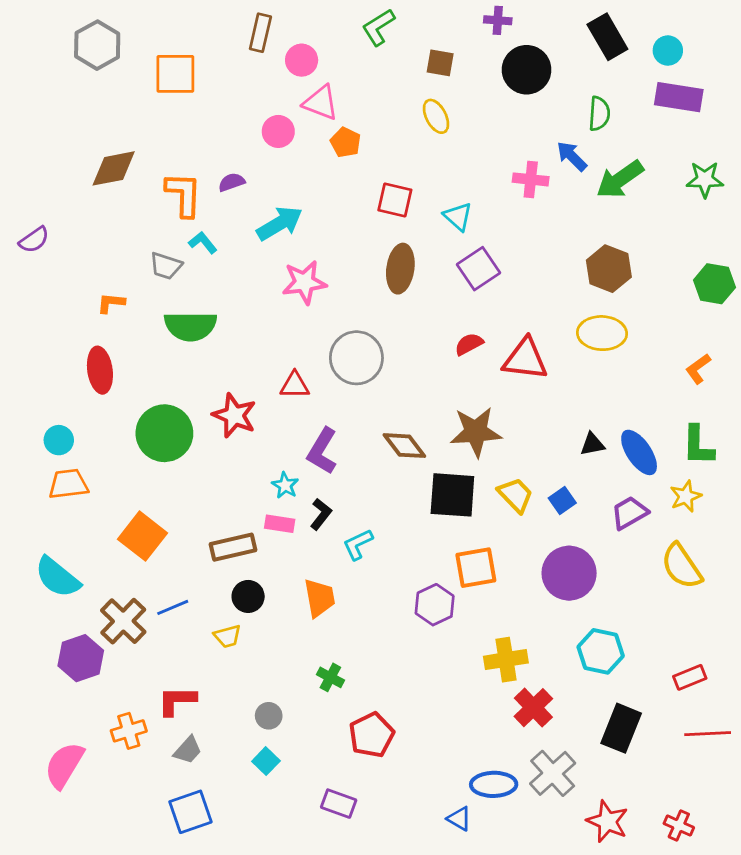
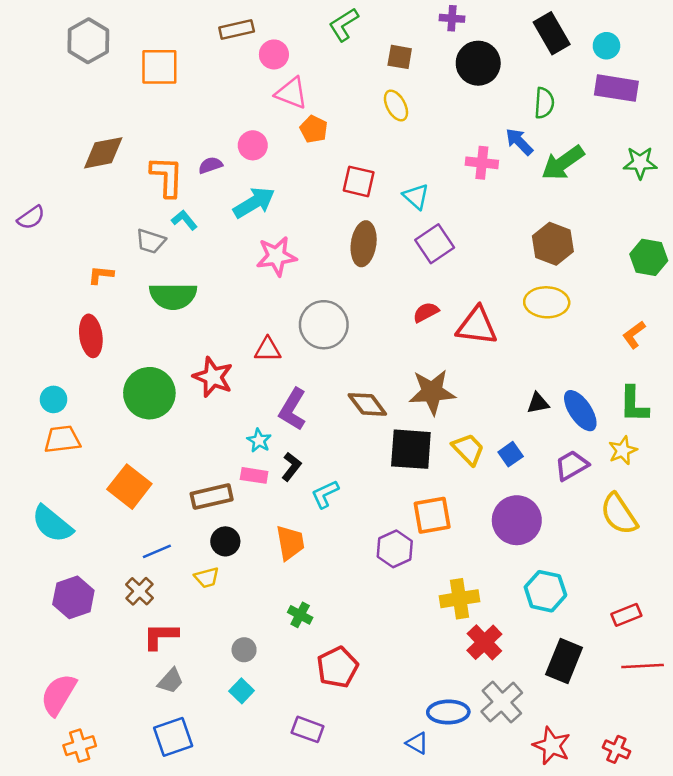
brown rectangle: (260, 33) -> (237, 30), turned 64
pink circle: (278, 131) -> (253, 145), moved
brown cross: (123, 621) -> (139, 591), moved, size x0.7
orange cross: (129, 731) -> (80, 746), moved

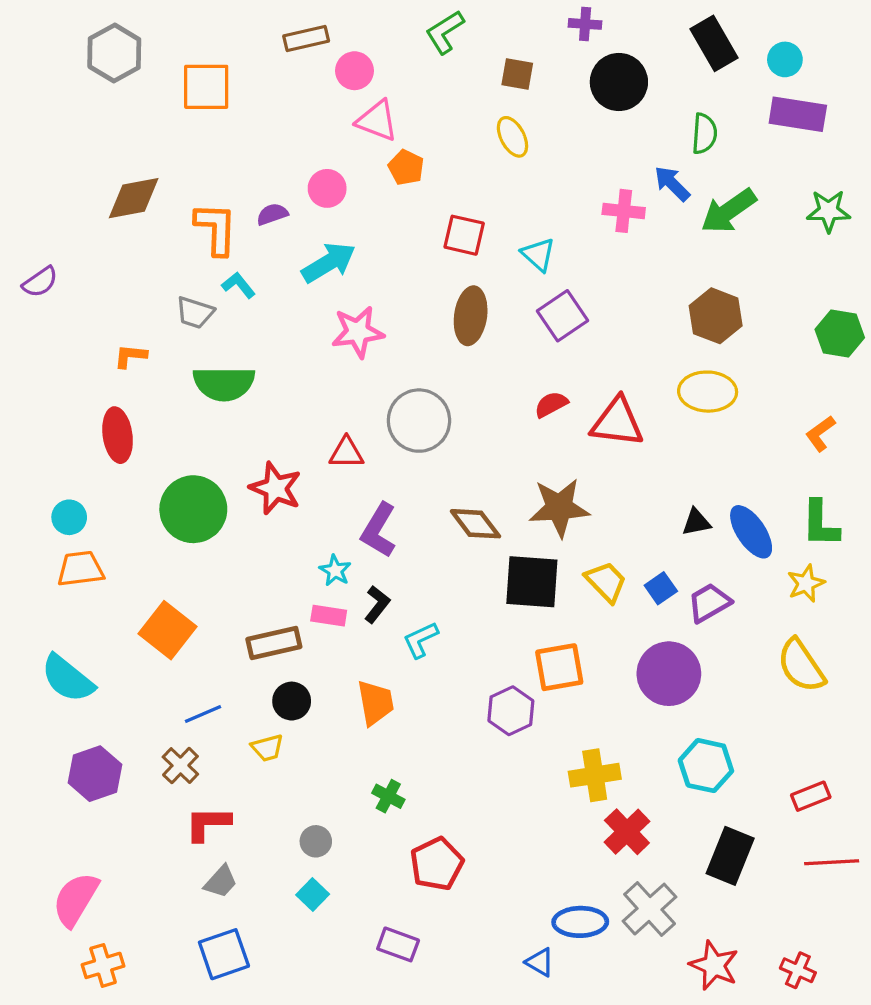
purple trapezoid: (572, 465) -> (709, 603), moved

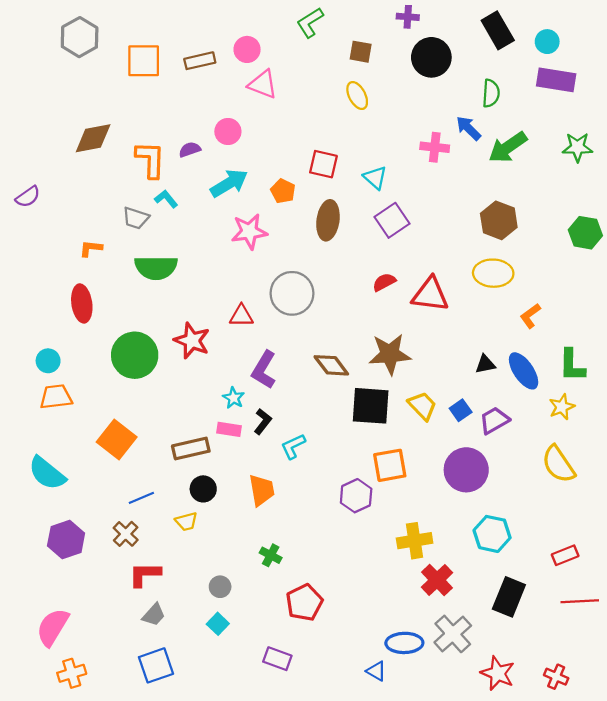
brown rectangle: (306, 38) -> (200, 61), moved
orange pentagon: (406, 167) -> (283, 191), moved
orange L-shape: (820, 433) -> (530, 316), moved

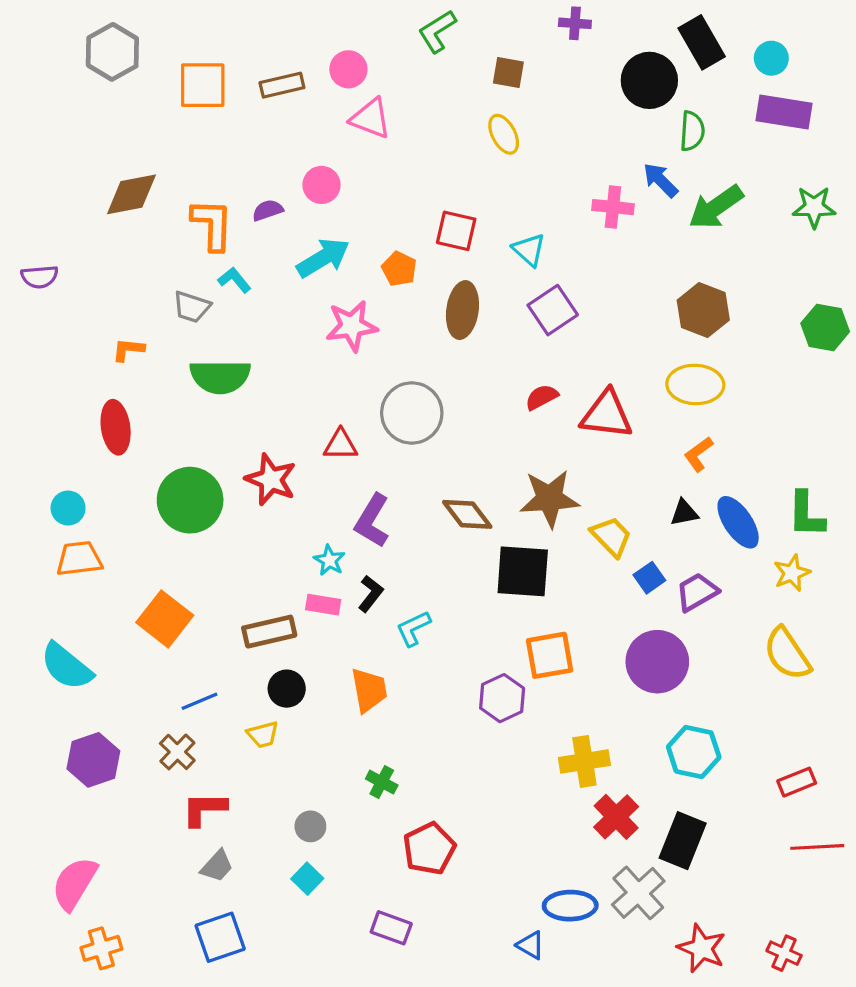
black circle: (431, 57) -> (649, 80), moved
purple semicircle: (28, 197) -> (40, 277), turned 30
orange L-shape: (530, 316) -> (698, 454), moved
yellow trapezoid: (422, 406) -> (611, 537), moved
black rectangle: (509, 597) -> (683, 841), moved

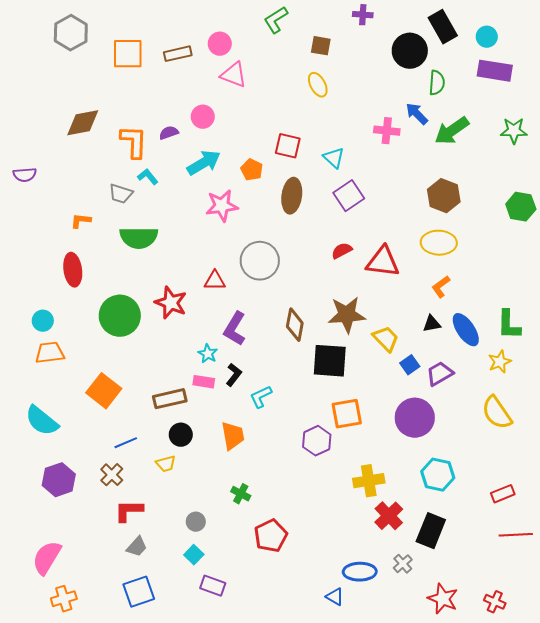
brown diamond: (467, 514) -> (295, 325), turned 48
gray cross: (638, 893) -> (403, 564), size x0.6
purple rectangle: (391, 928) -> (213, 586), moved

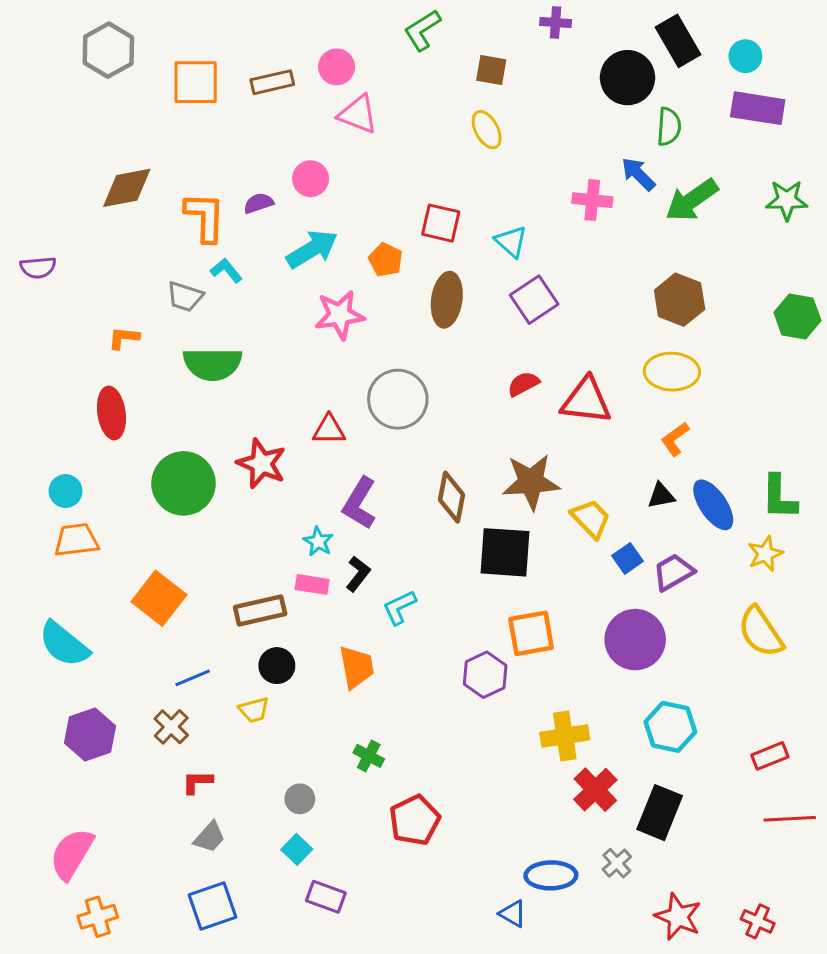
red L-shape: (129, 511) -> (197, 782), size x0.7

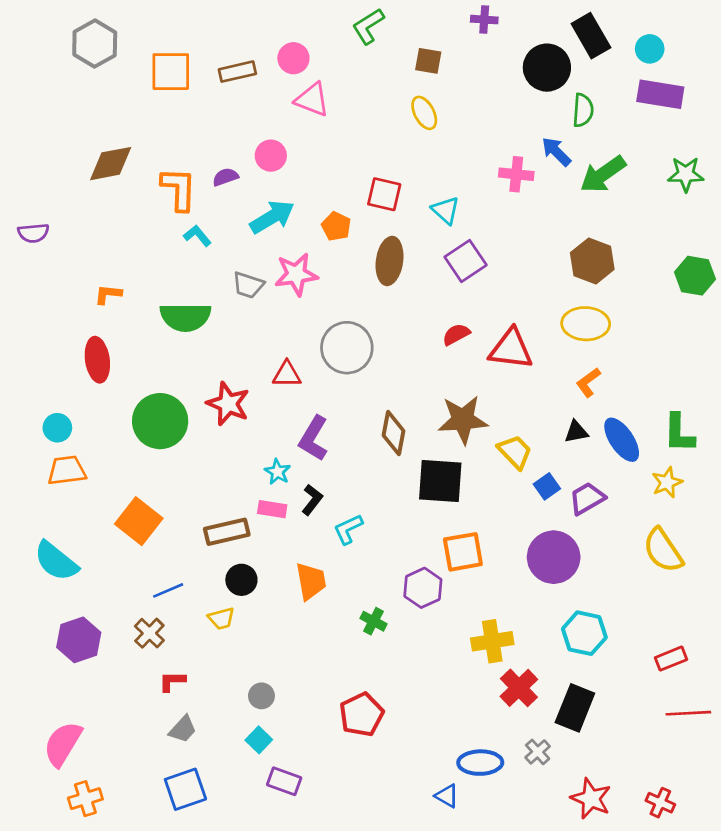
gray trapezoid: (185, 297) -> (248, 285), moved
green cross: (369, 756) -> (374, 621), moved

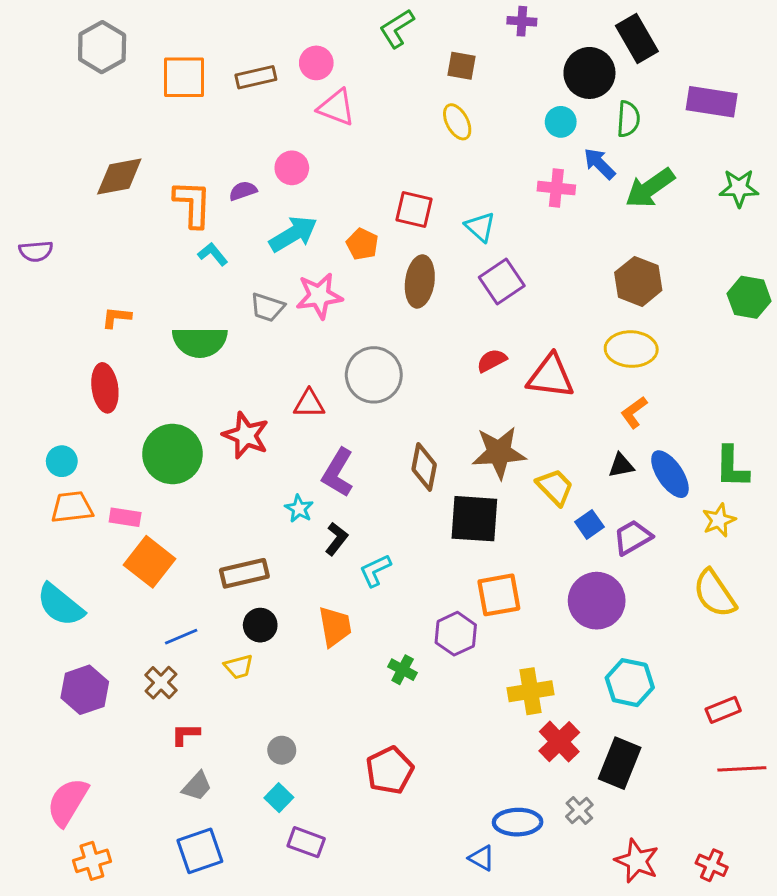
cyan circle: (650, 49) -> (561, 122), moved
pink rectangle: (272, 509) -> (125, 517), moved

